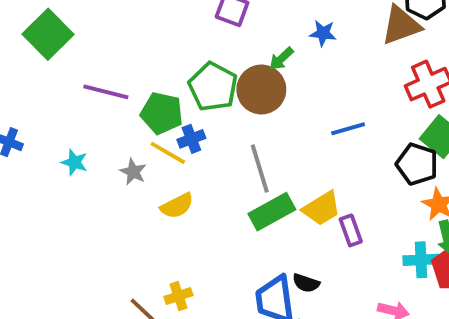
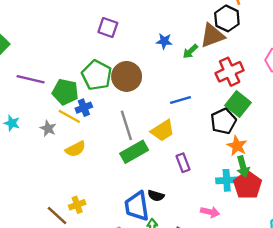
green arrow: (281, 59) -> (190, 51), moved
black pentagon: (417, 164) -> (223, 121), turned 30
yellow trapezoid: (322, 208) -> (163, 131), moved

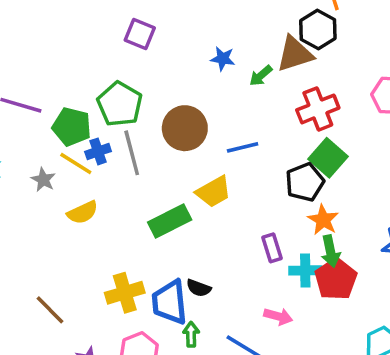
brown circle: (127, 76) -> (185, 128), moved
gray line: (126, 125) -> (132, 153), moved
purple rectangle: (183, 163) -> (272, 248), moved
yellow cross: (77, 205) -> (125, 293), moved, size x1.5

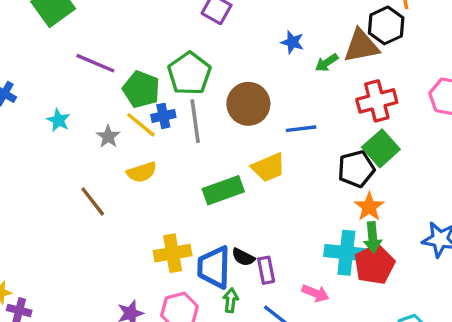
purple rectangle: (272, 248) -> (266, 270), moved
cyan cross: (305, 270) -> (346, 253), size x1.4
brown line: (50, 310) -> (93, 201), moved

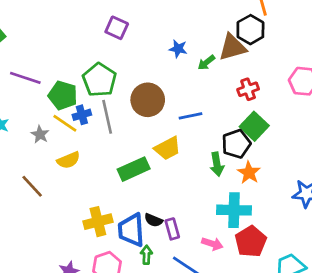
red cross: (377, 101) -> (248, 89), size x0.7
green arrow: (373, 237) -> (217, 164), moved
red pentagon: (374, 264) -> (251, 241), moved

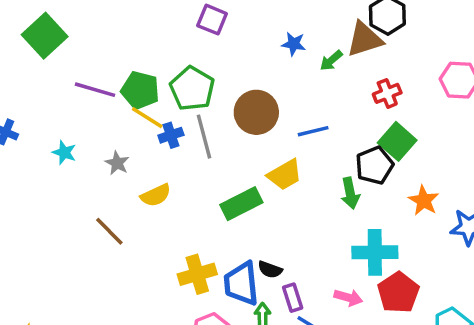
green pentagon: (63, 95) -> (140, 90), moved
yellow line: (65, 123) -> (147, 118), moved
orange star: (249, 173) -> (424, 201), moved
purple rectangle: (172, 229) -> (293, 298), moved

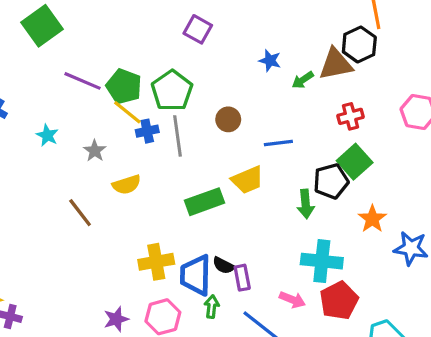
brown circle: (256, 112) -> (228, 119), size x0.6
purple rectangle: (293, 298) -> (242, 278), moved

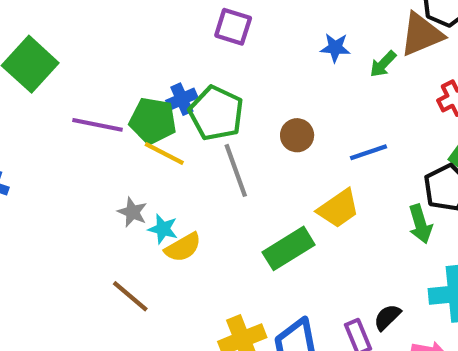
blue cross: (147, 131) -> (182, 99), moved
cyan star: (47, 135) -> (163, 229), moved
black semicircle: (224, 265) -> (387, 317), moved, turned 120

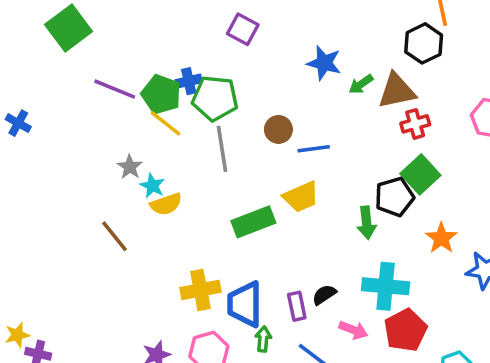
brown triangle: (421, 34) -> (397, 91), moved
blue star: (335, 48) -> (324, 63), size x1.4
green pentagon: (216, 113) -> (215, 98), turned -30
blue line: (368, 152) -> (314, 149), moved

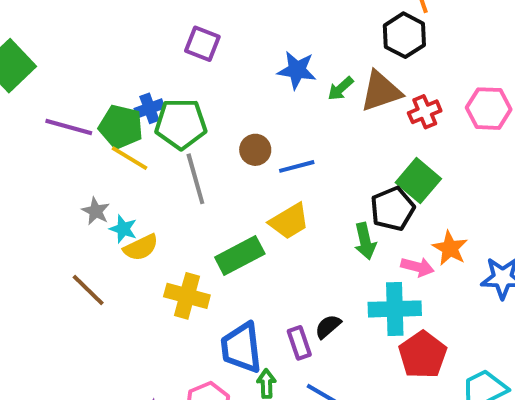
red cross: (415, 124) -> (425, 112), moved
yellow cross: (200, 290) -> (187, 296), moved, turned 33
pink arrow: (353, 330) -> (417, 267), moved

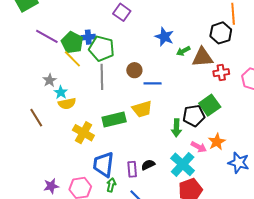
cyan cross: (395, 309) -> (183, 164), turned 30

